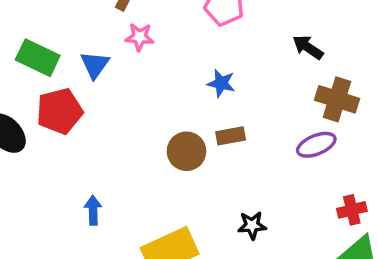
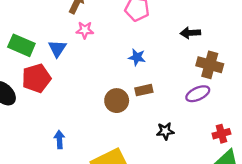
black arrow: (308, 47) -> (190, 33), turned -36
black star: (252, 225) -> (165, 131), moved

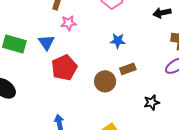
red pentagon: (36, 78) -> (64, 68), moved

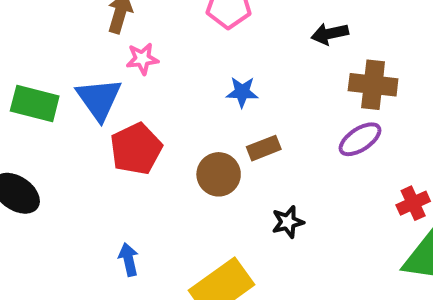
blue triangle: (46, 42) -> (99, 99), size x1.4
black star: (152, 102) -> (288, 222), moved

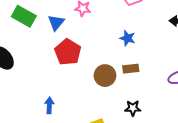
blue triangle: (99, 99) -> (56, 23), size x0.7
red pentagon: (136, 149) -> (68, 52), turned -30

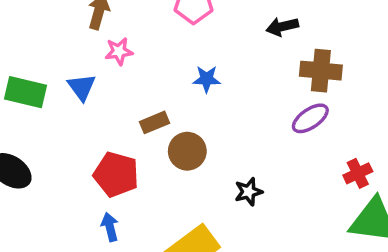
red pentagon: (68, 52) -> (116, 174), moved
brown rectangle: (131, 69) -> (155, 122), moved

